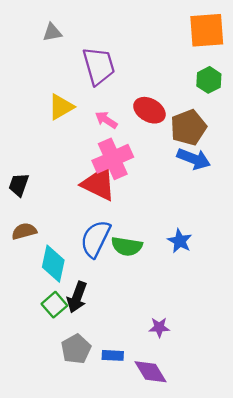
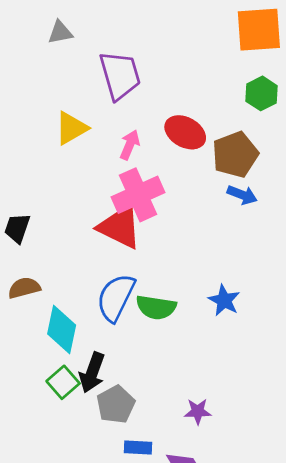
pink arrow: (106, 120) -> (130, 145), turned 80
blue arrow: (194, 159) -> (242, 195), size x0.7
gray pentagon: (76, 349) -> (116, 404), moved

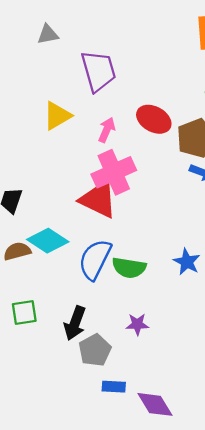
cyan diamond: (62, 330) -> (48, 241), moved, turned -69
green square: (63, 382) -> (24, 312), moved, turned 32
purple star: (198, 411) -> (137, 324), moved

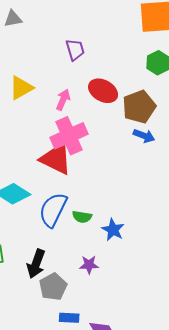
purple trapezoid: (98, 71) -> (75, 50), moved, size x0.6
blue star: (187, 262) -> (113, 230), moved
green semicircle: (129, 268) -> (82, 217), size x0.7

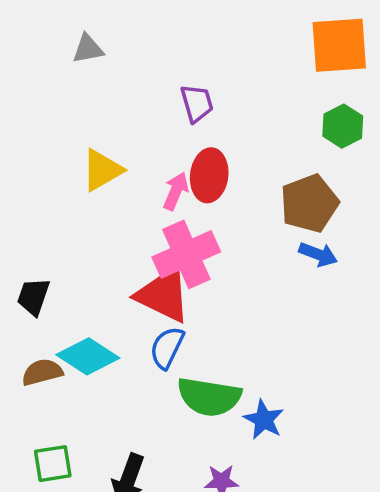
red ellipse: (103, 91) -> (209, 175), moved, turned 68
blue semicircle: (53, 210) -> (167, 348), moved, size x0.7
green semicircle: (82, 217) -> (209, 397), size x1.8

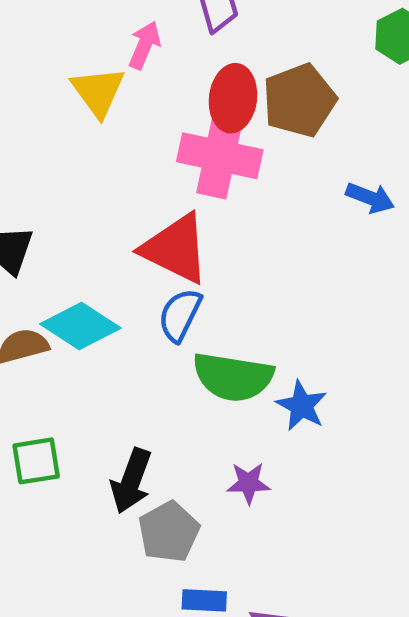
yellow triangle: (102, 170) -> (98, 92), turned -36
pink arrow: (176, 191) -> (145, 45), moved
brown pentagon: (309, 203) -> (299, 100), moved
pink cross: (186, 254) -> (220, 156), moved, turned 36

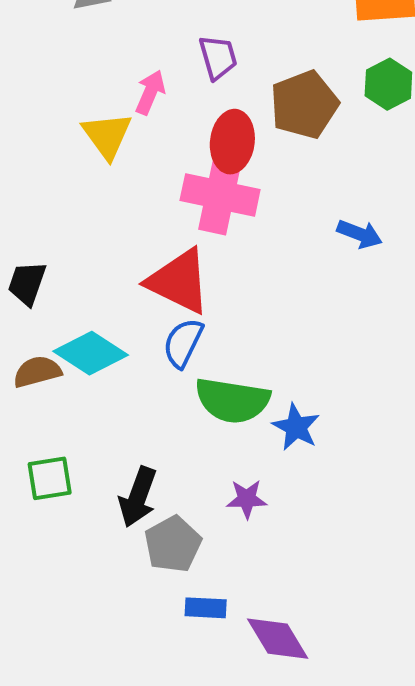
brown pentagon: (299, 100) -> (304, 105), moved

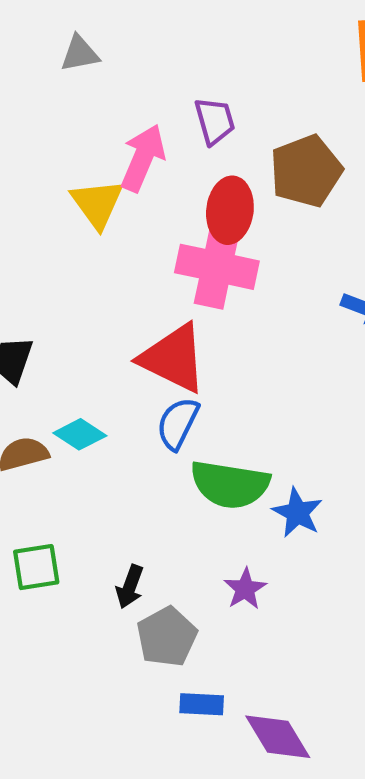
pink arrow: (150, 92) -> (143, 158), size x1.4
cyan diamond: (91, 353) -> (80, 434), size x0.7
black arrow: (138, 497) -> (130, 587), size x0.7
purple star: (247, 499) -> (245, 589), turned -30

